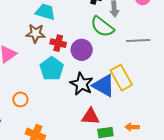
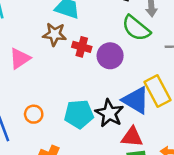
cyan pentagon: (52, 69) -> (79, 114), moved, turned 30
black star: (82, 84) -> (109, 113), moved
red triangle: (90, 116) -> (132, 137), moved

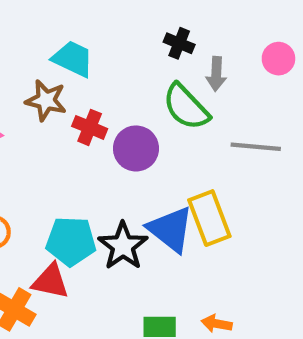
red triangle: (132, 137) -> (50, 281), moved

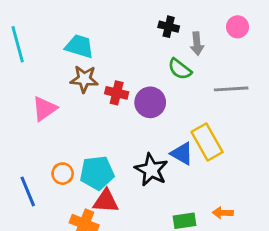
cyan trapezoid: (73, 59) -> (79, 46), moved
green semicircle: (186, 107) -> (180, 69), size x0.7
blue triangle: (171, 229) -> (182, 154), size x0.7
cyan pentagon: (71, 241) -> (97, 173), moved

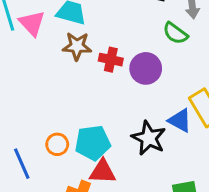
pink triangle: (44, 109) -> (32, 23), moved, turned -36

